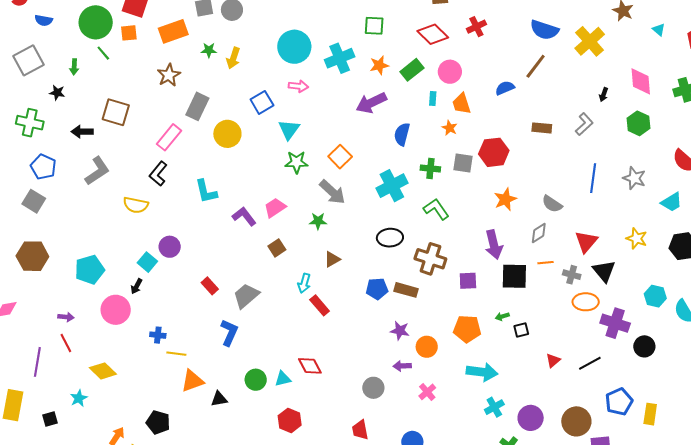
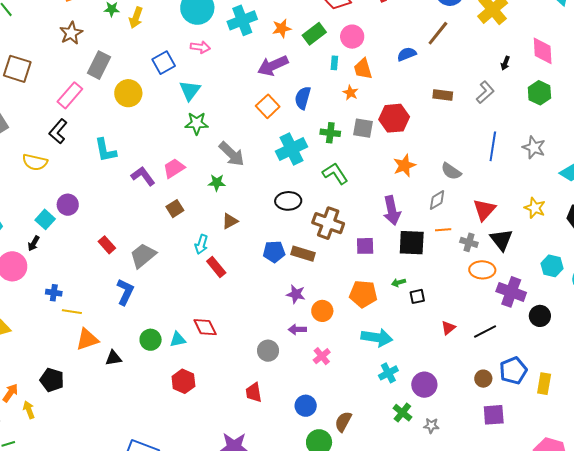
orange square: (340, 157) -> (268, 106), moved
brown circle: (576, 421) -> (483, 379), moved, size x0.6

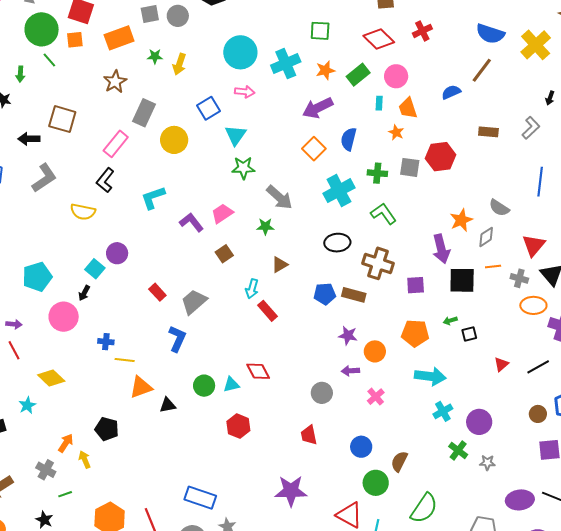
cyan L-shape: (105, 150) -> (153, 198), turned 84
orange star: (404, 165) -> (461, 220), moved

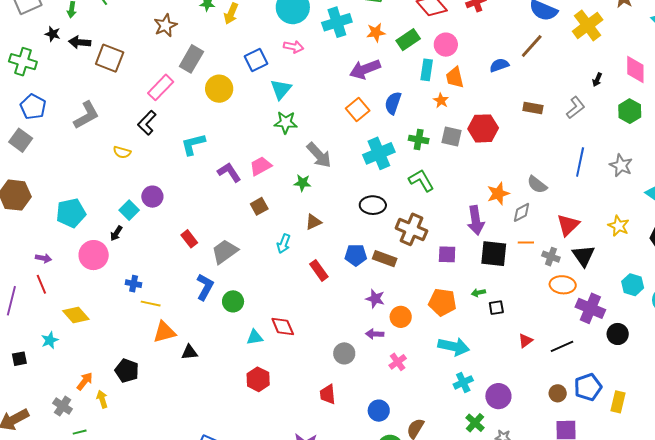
cyan rectangle: (379, 103) -> (427, 70), size x1.5
black arrow: (29, 139) -> (80, 42), moved
yellow semicircle: (83, 212) -> (122, 152), size x0.7
red rectangle: (267, 311) -> (319, 270), moved
green circle: (204, 386) -> (233, 301), moved

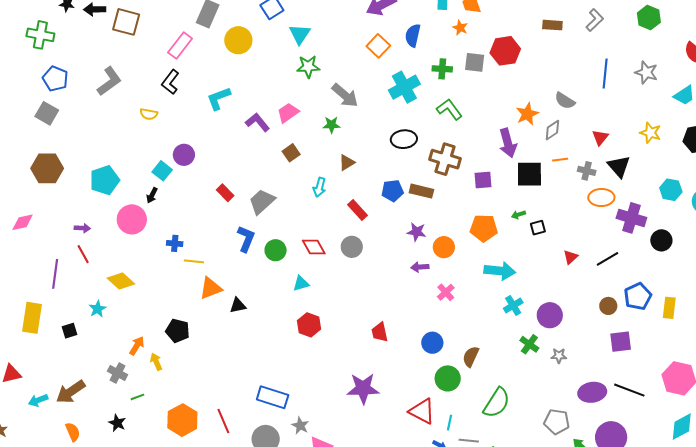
red triangle: (568, 225) -> (600, 137), size x0.7
red diamond: (283, 327) -> (314, 247), moved
gray circle: (344, 353) -> (352, 247), moved

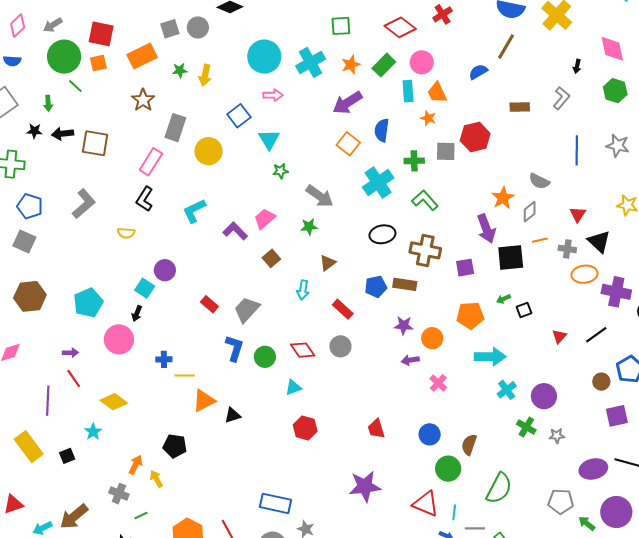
green star: (308, 67) -> (280, 171), size x0.7
yellow rectangle: (32, 318) -> (29, 447), turned -40

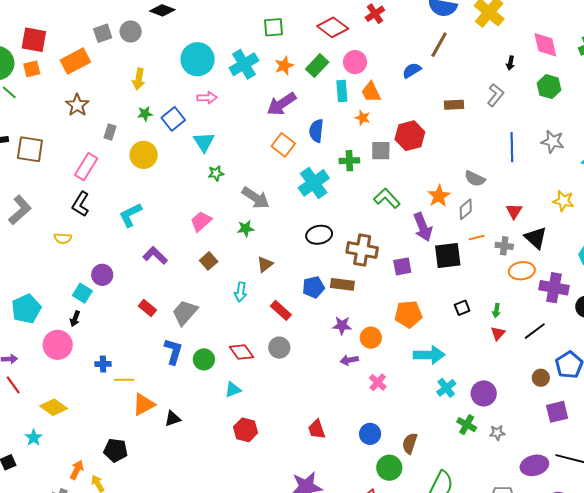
green star: (180, 70) -> (145, 114), moved
gray rectangle: (175, 128) -> (110, 132), size x0.6
green L-shape: (425, 200) -> (387, 198), moved
purple L-shape: (235, 231) -> (155, 255), moved
green arrow: (504, 299) -> (496, 310), moved, turned -56

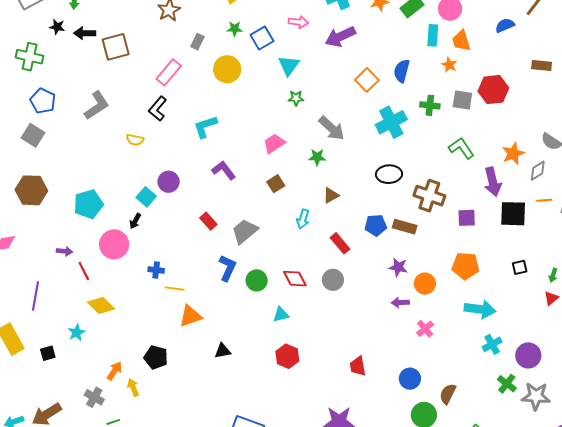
purple arrow: (282, 104) -> (340, 37), moved
brown square: (30, 149) -> (116, 47), turned -32
red line: (13, 385) -> (84, 271), moved
black triangle: (173, 419) -> (223, 351), moved
gray star: (497, 433) -> (536, 396), size x1.8

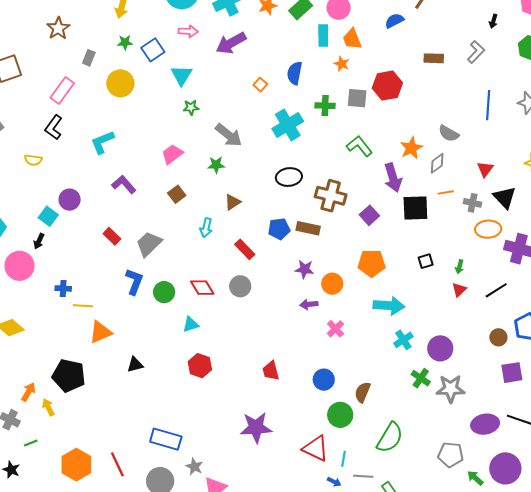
orange square: (367, 80) -> (260, 85), size x0.6
purple square: (467, 218) -> (369, 215), turned -36
black pentagon: (156, 357) -> (69, 376), size x1.4

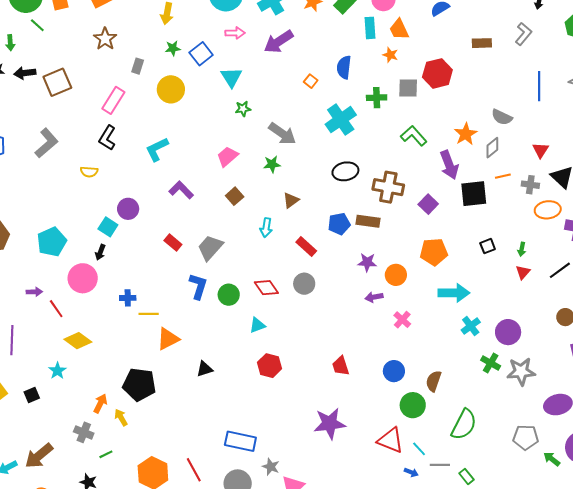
cyan line: (343, 459) -> (419, 449), turned -49

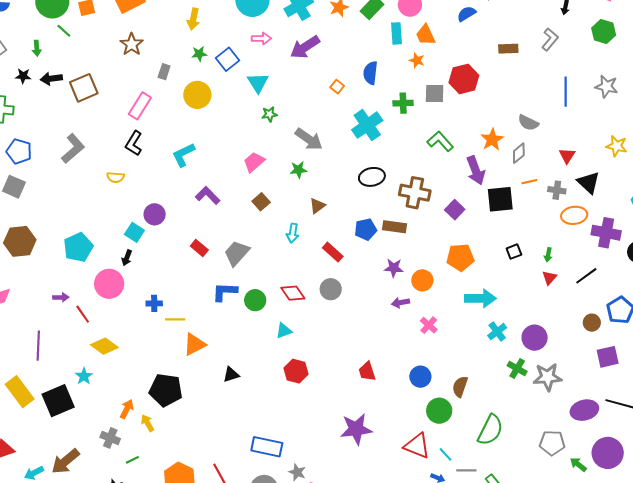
blue L-shape: (198, 286) -> (225, 292), turned -104
black square: (32, 395) -> (58, 401), size x2.0

